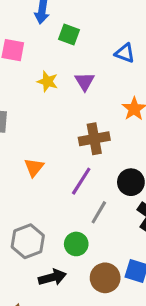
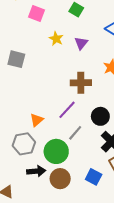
orange triangle: (34, 167) -> (37, 120), moved
green circle: (76, 244) -> (56, 151), size x1.5
brown circle: (105, 278) -> (60, 179), moved

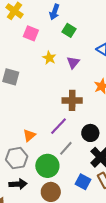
black arrow: (36, 171) -> (18, 184), moved
blue square: (94, 177) -> (83, 182), moved

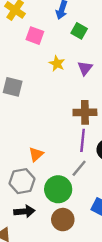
purple line: (58, 126) -> (83, 140), moved, turned -36

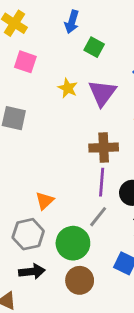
pink square: (35, 36) -> (25, 62), moved
purple triangle: (85, 68) -> (102, 93), size x1.5

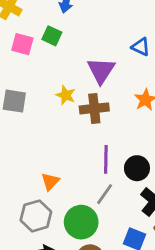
green square: (94, 47) -> (52, 36), moved
yellow star: (68, 88) -> (66, 95), moved
brown cross: (104, 148) -> (94, 108), moved

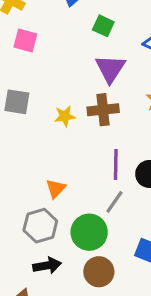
green square: (52, 36) -> (103, 26), moved
yellow star: (66, 95) -> (65, 116), moved, turned -30

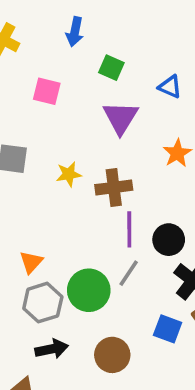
pink square: (25, 40) -> (47, 91), moved
brown cross: (103, 110) -> (114, 187), moved
orange triangle: (56, 189) -> (31, 262), moved
green circle: (89, 232) -> (89, 290), moved

